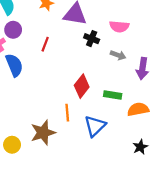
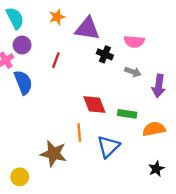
red diamond: (82, 86) -> (94, 105), turned -60
brown star: (43, 133) -> (54, 154), turned 30
yellow circle: (12, 145) -> (20, 177), moved

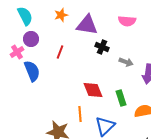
pink semicircle: (134, 41) -> (127, 21), moved
green rectangle: (127, 114) -> (121, 98), turned 63

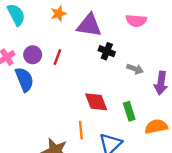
purple circle: (31, 39) -> (33, 55), moved

